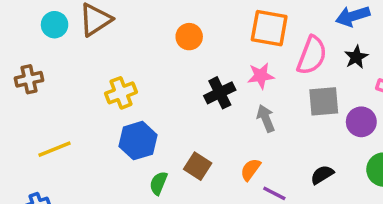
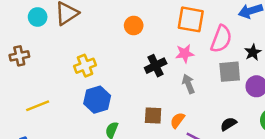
black star: (356, 57) -> (253, 52), moved
brown square: (198, 166) -> (153, 115), moved, turned -30

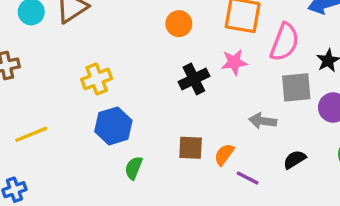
orange circle: (134, 26) -> (179, 24), moved
gray arrow: (188, 84) -> (263, 121), moved, turned -60

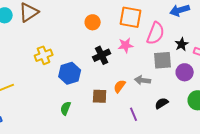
blue hexagon: (113, 126) -> (70, 73), moved
orange semicircle: (224, 154) -> (120, 86), moved
purple line: (248, 178) -> (134, 114), turned 40

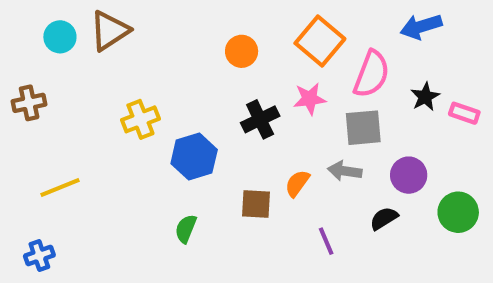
orange square: (131, 17) -> (320, 41), turned 30
gray square: (163, 60) -> (363, 128), moved
purple circle: (185, 72) -> (409, 175), moved

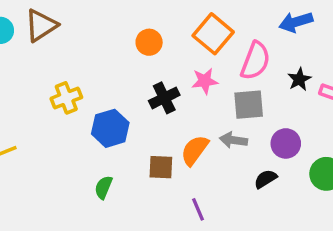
orange semicircle: (297, 183) -> (195, 150), size x1.4
purple line: (326, 241) -> (198, 209), moved

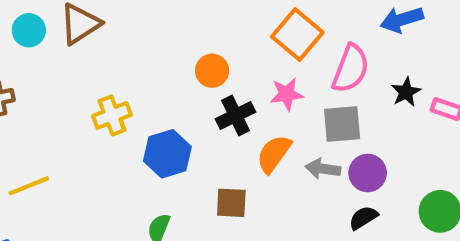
orange circle: (149, 42) -> (212, 71), moved
purple circle: (286, 143) -> (368, 173), moved
orange semicircle: (195, 150) -> (274, 154), moved

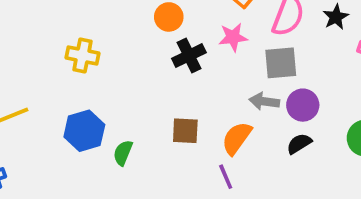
black star: (406, 92) -> (336, 17), moved
yellow cross: (112, 115) -> (83, 56), turned 32
blue hexagon: (167, 154) -> (84, 131), moved
orange semicircle: (274, 154) -> (237, 138), moved

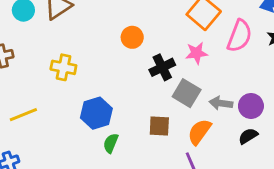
orange circle: (169, 17) -> (132, 37), moved
yellow cross: (83, 56) -> (63, 67), moved
gray square: (281, 63) -> (187, 93), moved, turned 36
blue hexagon: (84, 131) -> (96, 113), moved

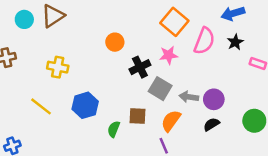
yellow line: (23, 115) -> (41, 106), moved, turned 60
green semicircle: (111, 143) -> (114, 129), moved

